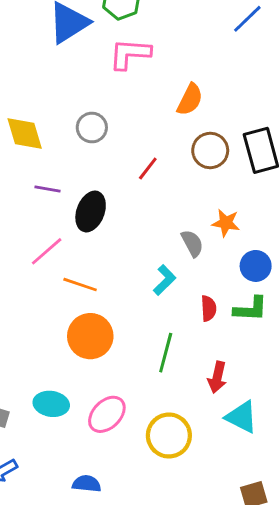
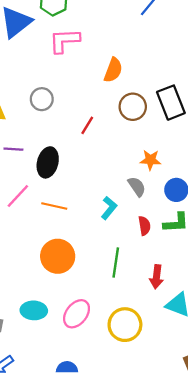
gray semicircle: (192, 243) -> (137, 187), moved
orange line: (80, 285) -> (54, 206), moved

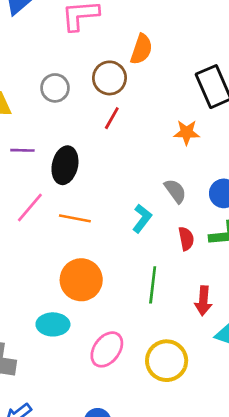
brown circle: (133, 107) -> (109, 78), moved
orange star: (150, 160) -> (187, 132), moved
cyan ellipse: (34, 310) -> (53, 324), moved

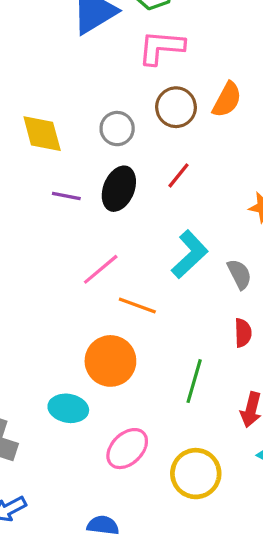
brown circle: (109, 78) -> (176, 107), moved
black ellipse: (65, 165) -> (119, 189), moved
pink line: (30, 208) -> (101, 269), moved
orange line: (75, 218) -> (137, 306), moved
cyan L-shape: (142, 218) -> (190, 254), moved, size x1.4

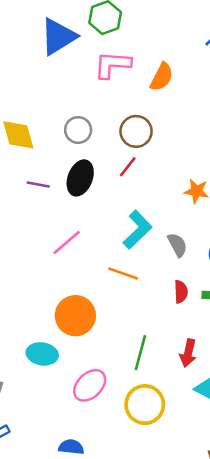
orange semicircle: (227, 100) -> (162, 77), moved
brown circle: (176, 107) -> (136, 131), moved
orange line: (137, 306) -> (123, 274), moved
green line: (194, 381) -> (140, 353), moved

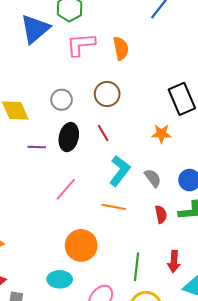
orange semicircle: (162, 77) -> (121, 48), turned -30
red line: (128, 167) -> (103, 133), moved, turned -60

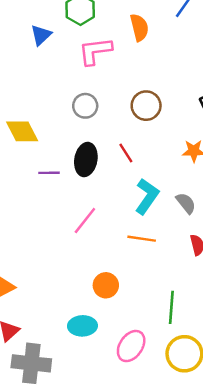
blue triangle: (35, 29) -> (41, 35), size x0.6
orange semicircle: (121, 48) -> (139, 27), moved
brown circle: (107, 94) -> (146, 106), moved
gray circle: (62, 100) -> (85, 106), moved
orange circle: (81, 245) -> (106, 285), size x0.7

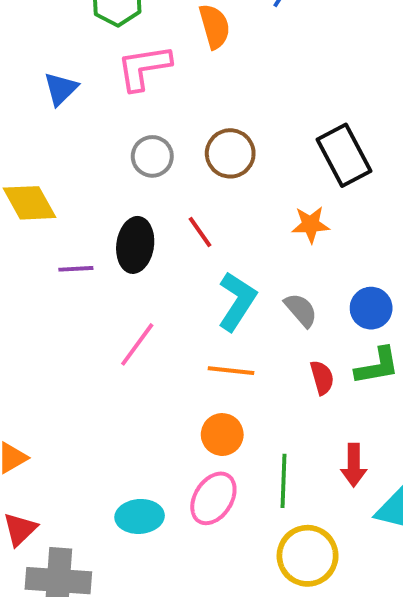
blue triangle: (41, 35) -> (61, 89), moved
gray circle: (85, 106) -> (152, 156), moved
orange circle: (106, 285) -> (222, 435), moved
pink ellipse: (131, 346) -> (213, 498), moved

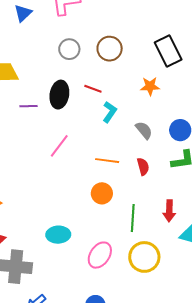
red line: (200, 232) -> (93, 89), turned -36
cyan L-shape: (237, 301) -> (110, 112), moved, size x0.7
red semicircle: (322, 378) -> (143, 167), moved
pink ellipse: (213, 498) -> (100, 255), moved

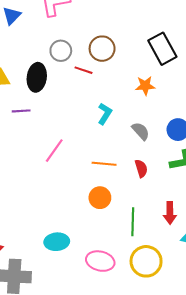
red line: (93, 89) -> (84, 70), moved
black ellipse: (59, 95) -> (37, 77), moved
pink ellipse: (100, 255) -> (100, 261), turned 72

